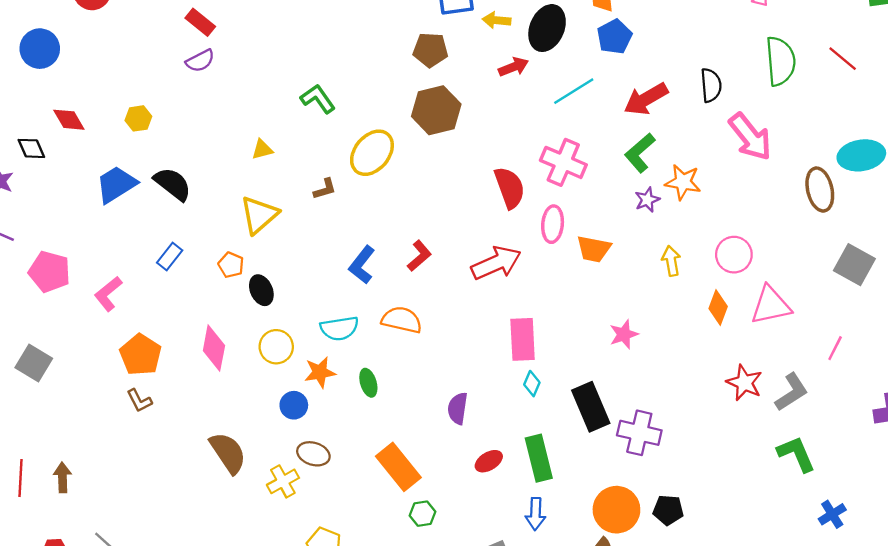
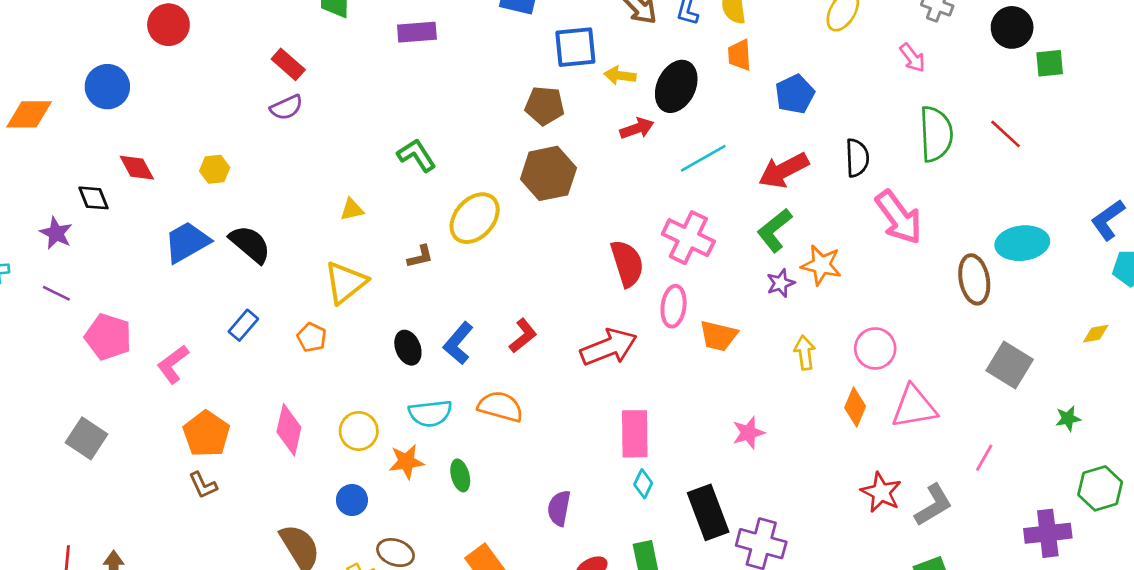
blue pentagon: (614, 37) -> (795, 94), moved
black ellipse: (261, 290) -> (408, 348), moved
blue circle: (294, 405) -> (352, 500), moved

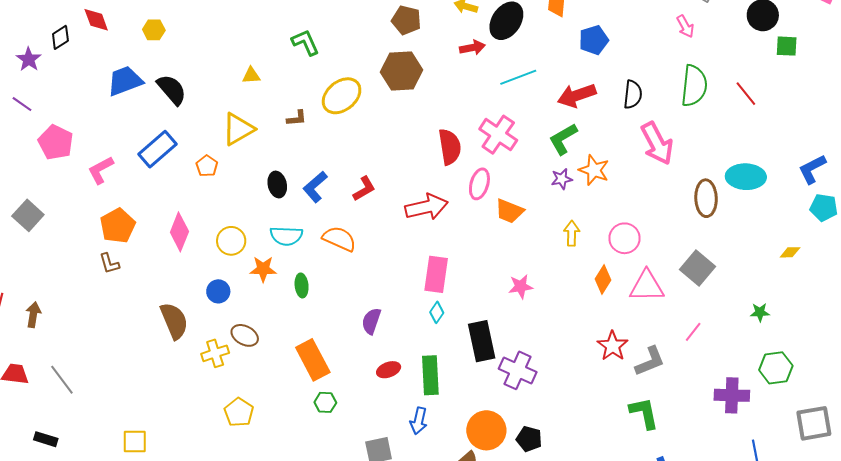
black diamond: (93, 198) -> (60, 37), turned 70
blue rectangle: (243, 325) -> (157, 149), size x1.6
gray square: (1010, 365) -> (697, 268), moved

